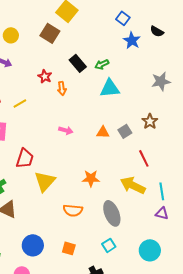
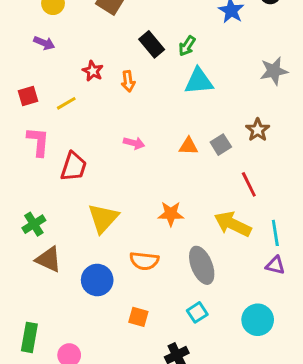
green arrow: (102, 64) -> (187, 46), turned -32
red star: (45, 76) -> (93, 71), moved
red trapezoid: (25, 158) -> (74, 167), moved
blue circle: (33, 245) -> (97, 280), moved

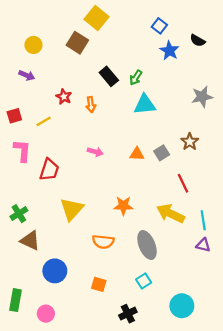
blue circle: (97, 280) -> (55, 271), moved
cyan circle: (258, 320) -> (182, 306), moved

